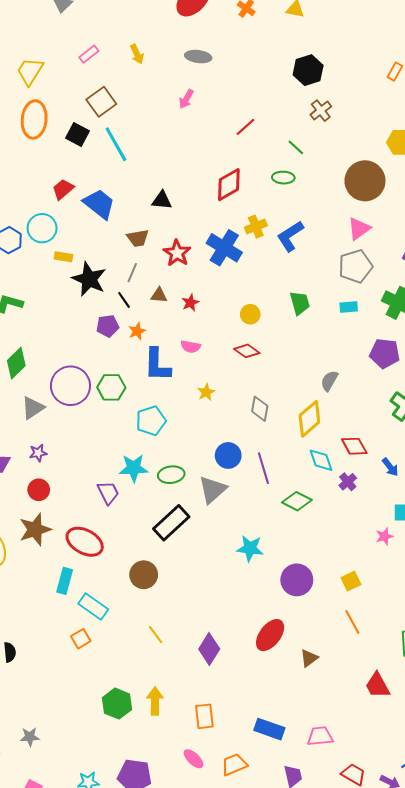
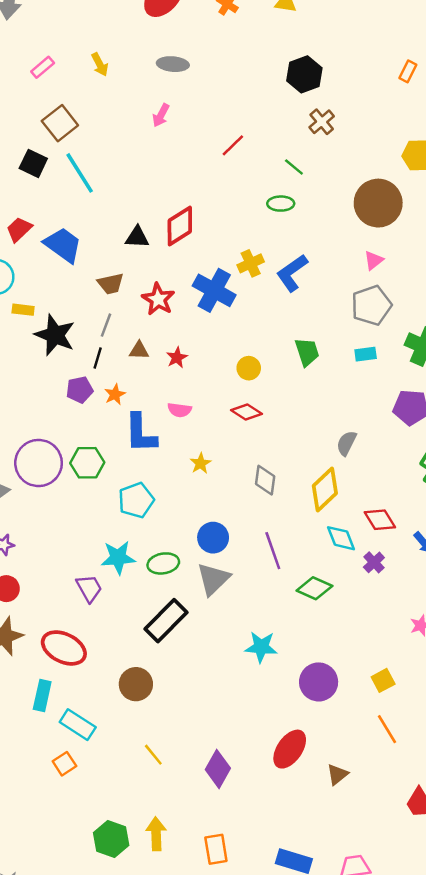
red diamond: (229, 185) -> (180, 226), moved
pink triangle: (359, 229) -> (374, 260), size x0.7
black line: (124, 300) -> (98, 358), turned 54
blue circle: (228, 455) -> (213, 538), moved

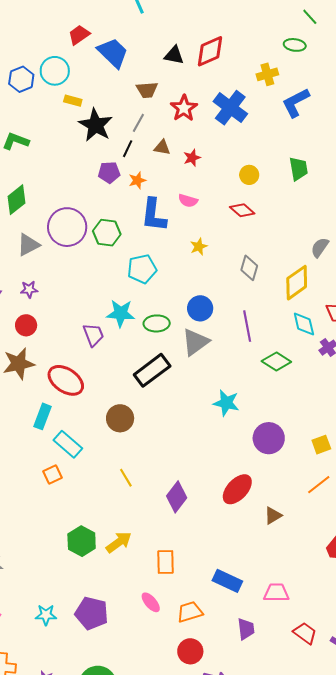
yellow cross: (251, 263) -> (267, 74), moved
orange line: (387, 729) -> (319, 485), turned 75
yellow arrow: (156, 834) -> (119, 542), turned 48

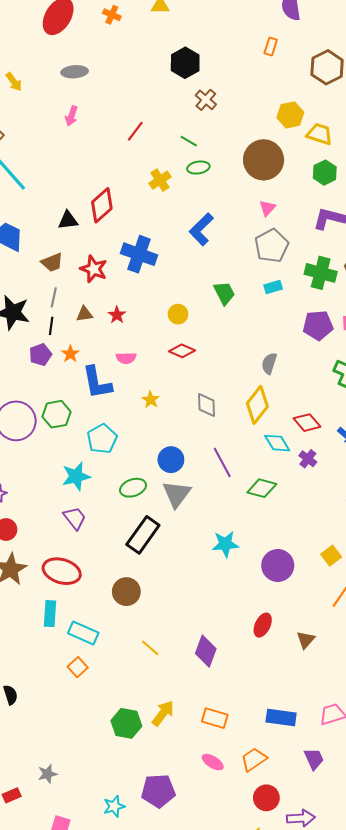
green ellipse: (295, 45) -> (198, 168), moved
yellow cross: (267, 74) -> (160, 180), moved
cyan star: (121, 313) -> (76, 476), moved
red ellipse: (237, 489) -> (263, 625), size x0.7
orange rectangle: (165, 562) -> (215, 718), turned -55

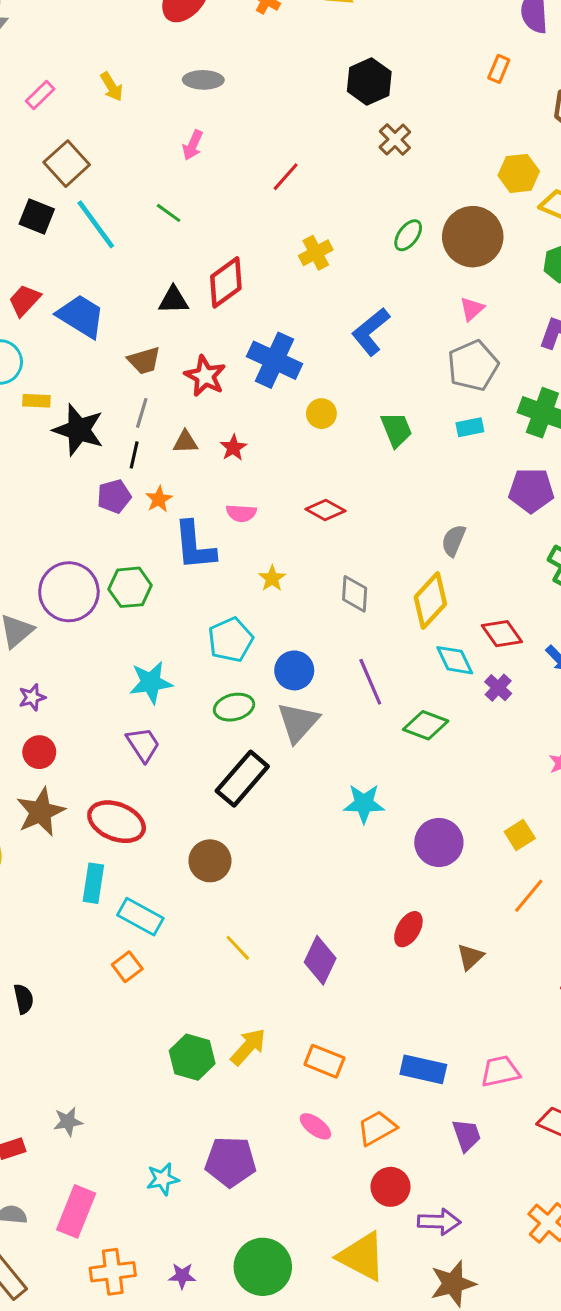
green line: (189, 141) -> (169, 213), moved
green ellipse: (198, 168) -> (408, 235), moved, turned -50
yellow circle: (178, 314) -> (321, 414), moved
cyan pentagon: (102, 439) -> (231, 640), moved

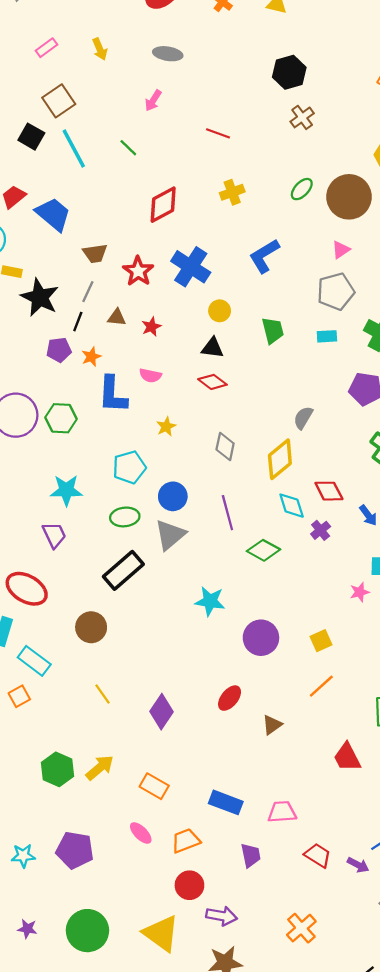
red line: (286, 177) -> (218, 133), turned 60
black triangle: (173, 300) -> (212, 348), moved

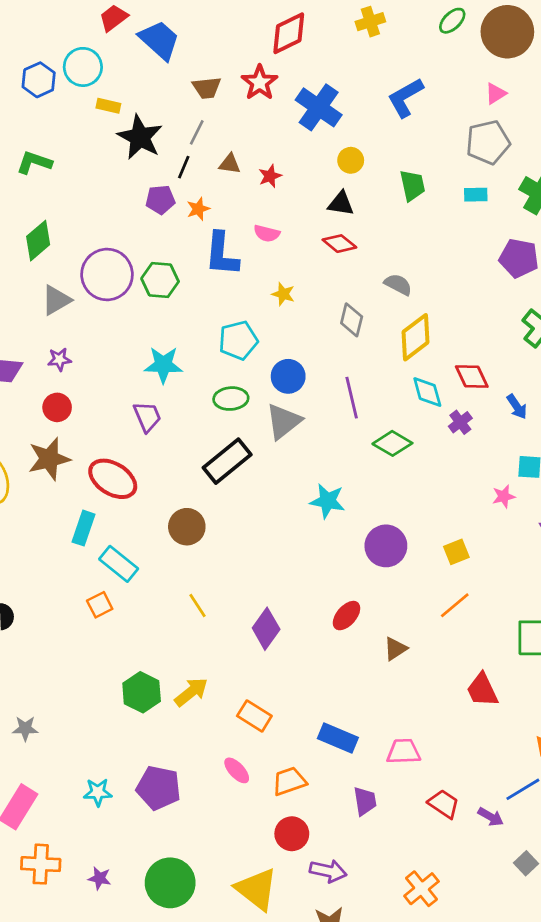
red star: (138, 271) -> (260, 83), moved
gray semicircle: (303, 418) -> (398, 284), moved, turned 85
yellow star: (166, 427) -> (283, 294), turned -30

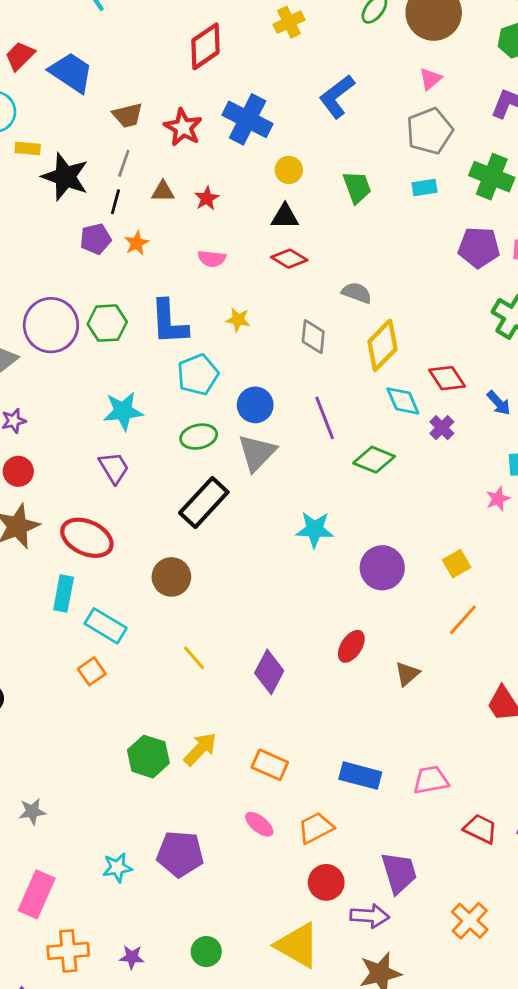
red star: (260, 83) -> (183, 127), moved
blue L-shape: (222, 254) -> (169, 322), moved
purple trapezoid: (365, 801) -> (399, 873), moved, size x1.4
green circle: (170, 883) -> (206, 952), size x0.6

